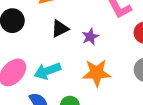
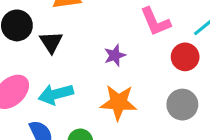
black triangle: (60, 29) -> (51, 42), moved, turned -42

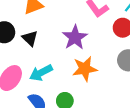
purple star: (115, 55) -> (75, 37), size x1.6

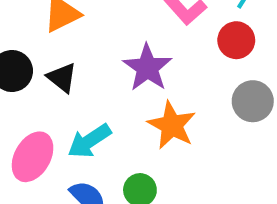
orange star: (85, 69) -> (172, 125), turned -30

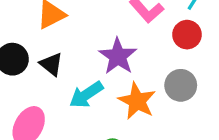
gray circle: (253, 101) -> (181, 85), moved
cyan arrow: (89, 141) -> (86, 95), moved

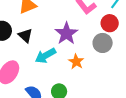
gray circle: (181, 85) -> (103, 43), moved
orange star: (137, 101) -> (76, 62), size x0.7

